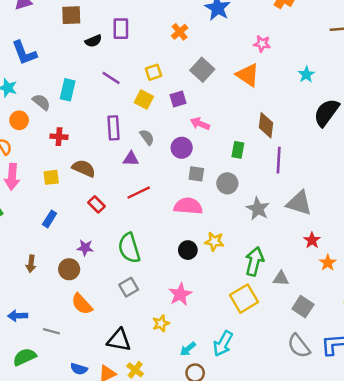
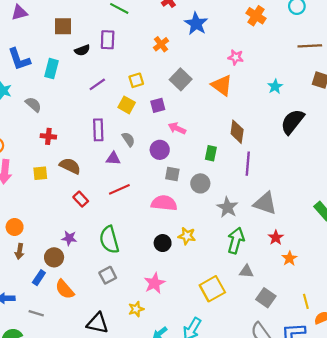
purple line: (111, 78) -> (97, 84), turned -70
cyan rectangle: (68, 90) -> (52, 69), moved
orange circle: (19, 120) -> (15, 227), moved
blue rectangle: (50, 219) -> (39, 278), moved
green arrow: (254, 261) -> (236, 241), moved

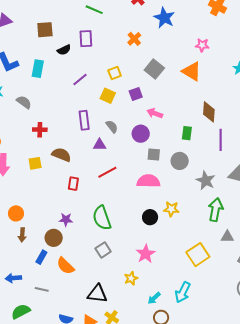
red rectangle: (81, 199) -> (73, 184), turned 56

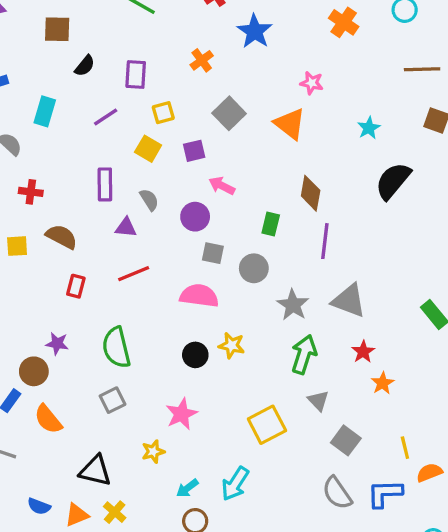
purple rectangle: (86, 39) -> (136, 74), moved
black semicircle: (64, 50) -> (85, 66), turned -32
cyan rectangle: (38, 69) -> (45, 111), moved
gray triangle: (227, 237) -> (318, 401), turned 40

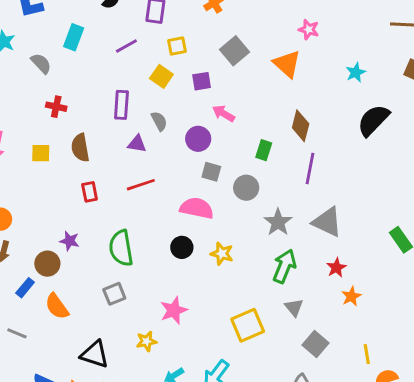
brown semicircle: (62, 237) -> (80, 148), turned -132
red rectangle: (76, 286) -> (90, 192), turned -30
black circle: (195, 355) -> (182, 247), moved

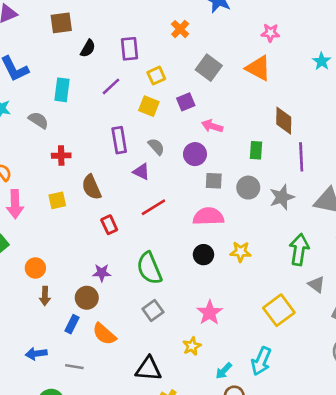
purple triangle: (137, 144) -> (141, 172), turned 30
gray star: (278, 222) -> (282, 197), moved, turned 30

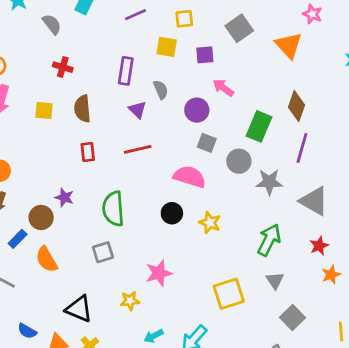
yellow square: (149, 106) -> (167, 47), turned -30
green rectangle: (256, 150) -> (259, 126), size x1.5

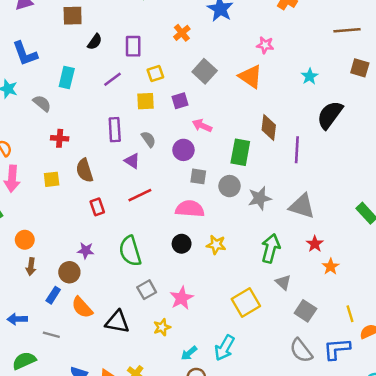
purple line: (302, 148) -> (297, 150), moved
gray square: (103, 252) -> (147, 290), moved
black triangle: (79, 309) -> (117, 322), moved

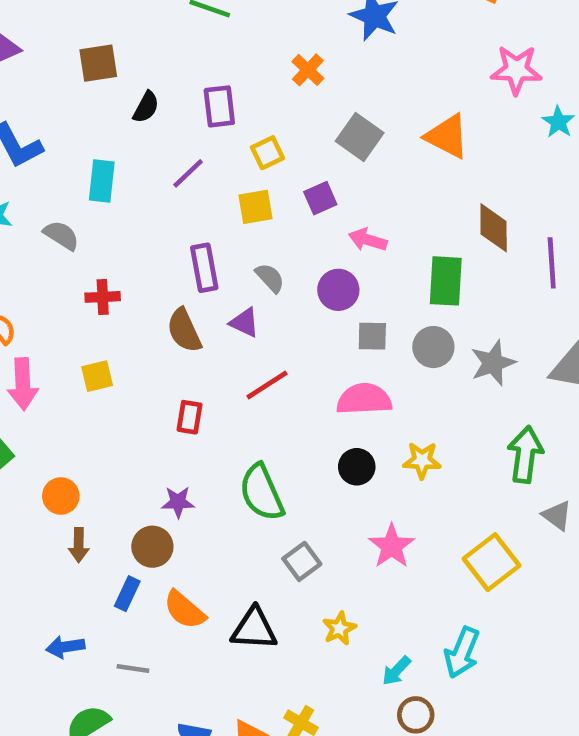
pink star: (265, 45) -> (516, 70), moved, size x1.5
brown semicircle: (85, 170) -> (184, 330), moved
red rectangle: (97, 207) -> (190, 417), turned 35
pink star: (182, 298) -> (392, 546), moved

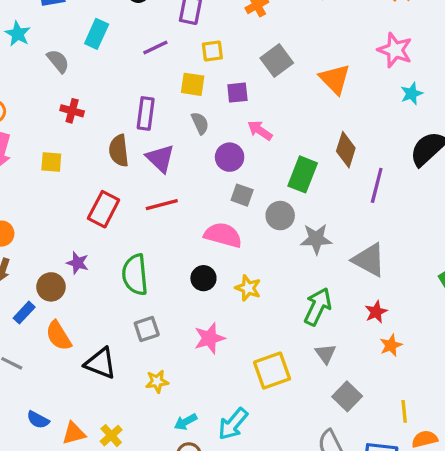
gray semicircle: (270, 278) -> (200, 123), moved
purple triangle: (244, 322) -> (160, 158), size x1.4
red rectangle: (190, 417) -> (104, 209), size x1.5

